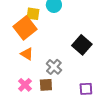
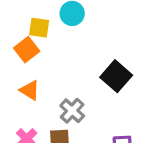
orange square: (25, 28) -> (27, 50), size x0.7

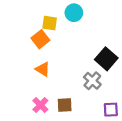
gray cross: (72, 111) -> (92, 81), moved

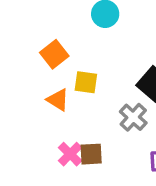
yellow square: (50, 23) -> (86, 82), moved
pink cross: (40, 105) -> (70, 154), moved

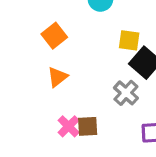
yellow square: (86, 82) -> (129, 40), moved
orange triangle: (58, 100) -> (57, 77), turned 50

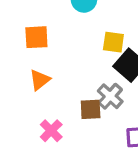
orange square: (54, 36) -> (36, 37), turned 35
brown square: (88, 126) -> (91, 109), moved

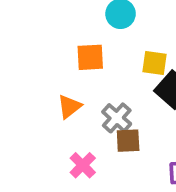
orange square: (36, 37) -> (90, 57), moved
gray cross: (110, 96) -> (117, 118), moved

